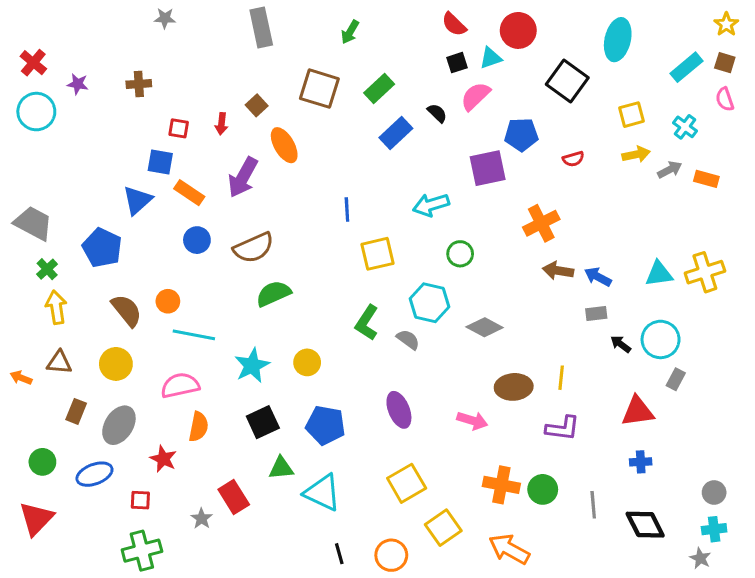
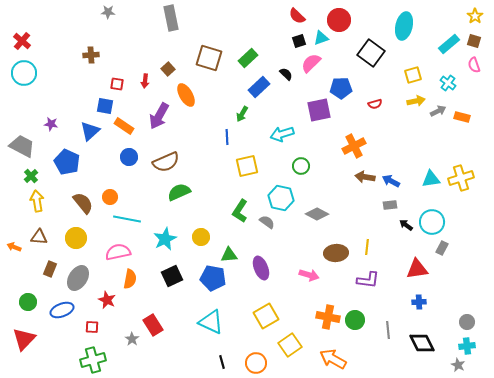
green arrow: (350, 32) -> (242, 114), moved
purple star: (78, 84) -> (51, 124), moved
green triangle: (281, 468) -> (229, 255), moved

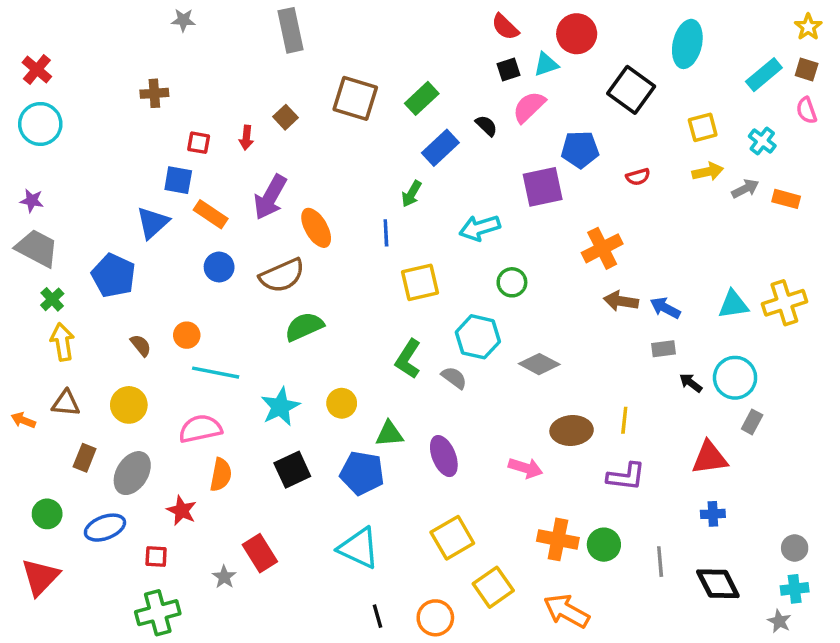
orange ellipse: (186, 95) -> (316, 228), moved
purple star: (51, 124) -> (32, 201), moved
brown semicircle: (83, 203) -> (141, 345), size x0.6

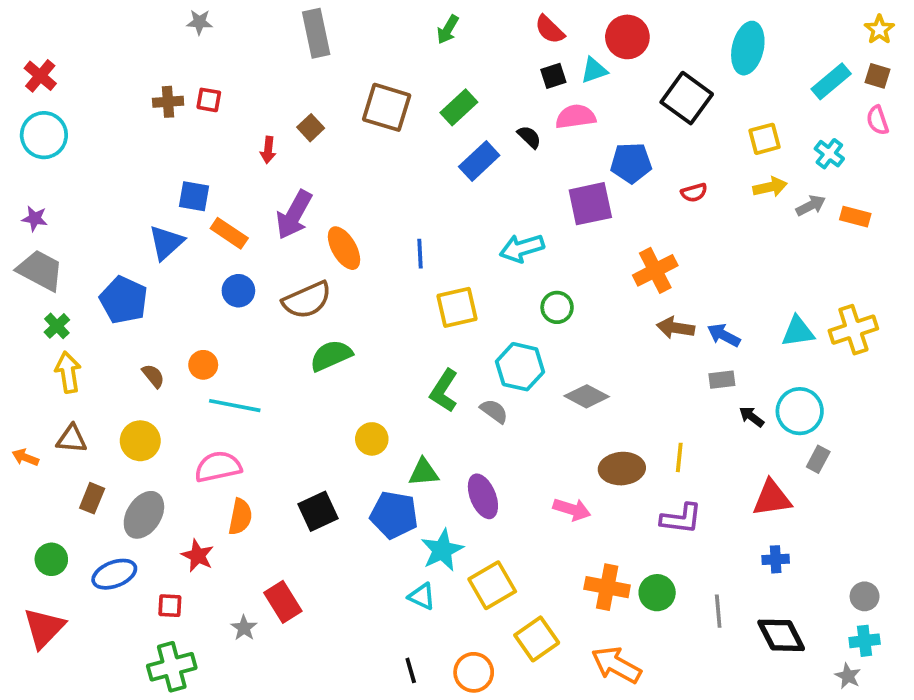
pink semicircle: (529, 107) -> (576, 117), turned 36
red square: (199, 143) -> (209, 100), moved
green arrow: (411, 194) -> (448, 30), moved
cyan star: (280, 407) -> (442, 550), moved
cyan triangle: (359, 548) -> (422, 596), moved, size x0.6

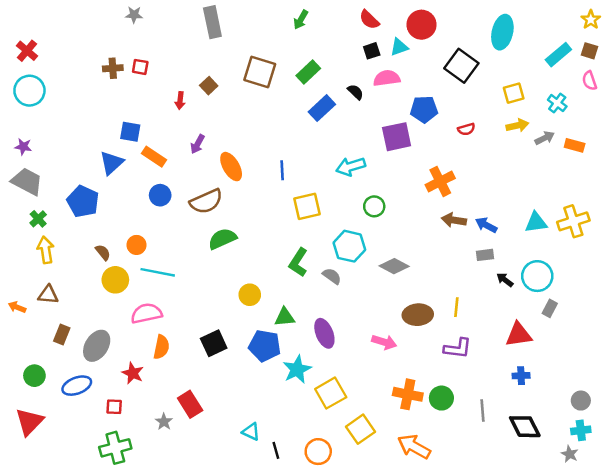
purple arrow: (294, 215) -> (197, 144), size x0.6
yellow circle: (140, 441) -> (115, 280), moved
cyan triangle: (422, 596) -> (251, 432), moved

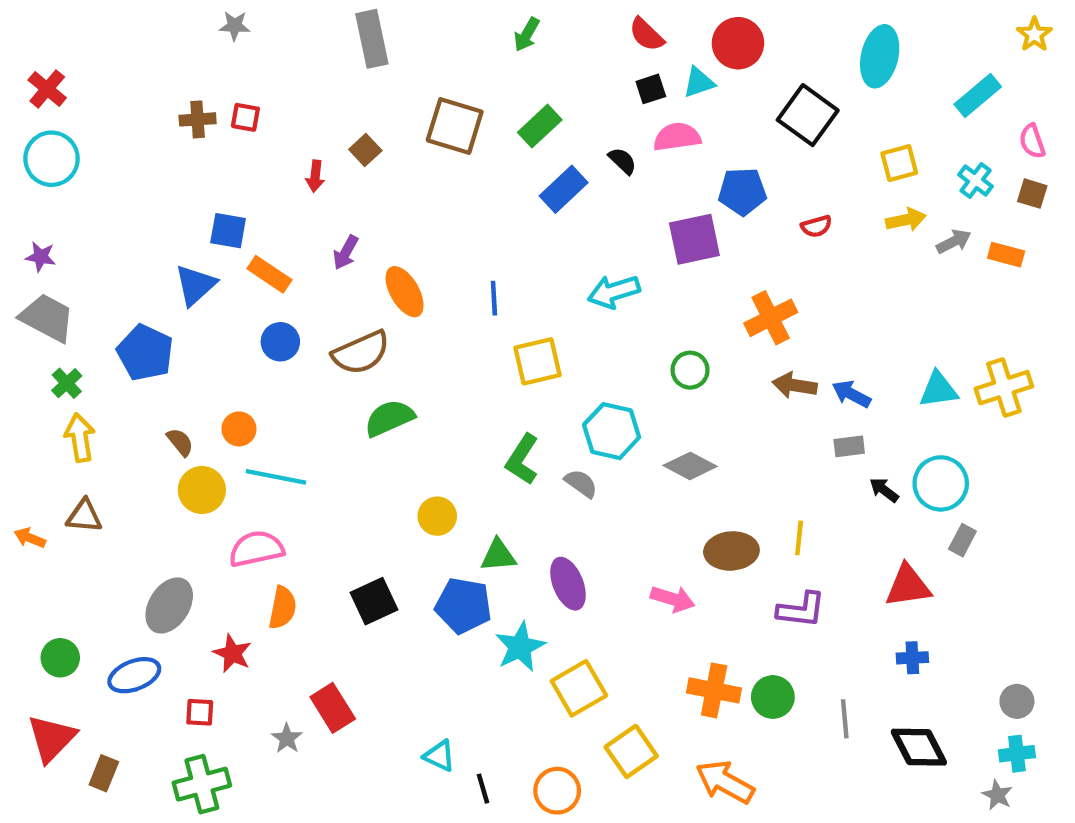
brown square: (590, 51) -> (1032, 194), moved
green circle: (374, 206) -> (690, 370), moved
brown rectangle: (62, 335) -> (104, 773), moved

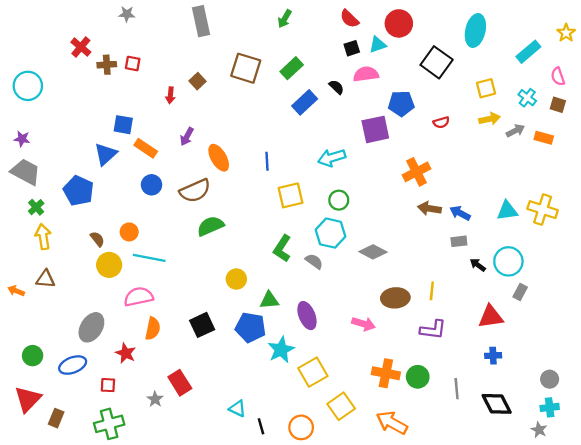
yellow star: (1034, 34) -> (566, 33), moved
red cross: (47, 89) -> (81, 47), moved
green circle: (690, 370) -> (339, 200), moved
yellow cross: (1004, 388) -> (543, 210), turned 36

